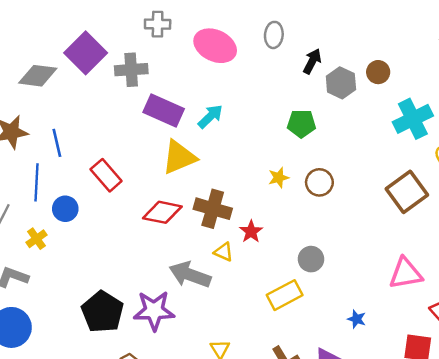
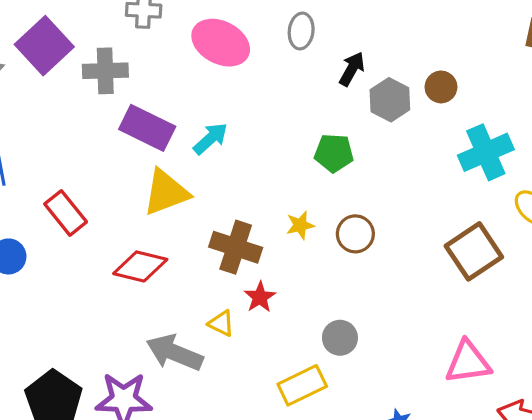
brown cross: (213, 209) -> (236, 247), moved

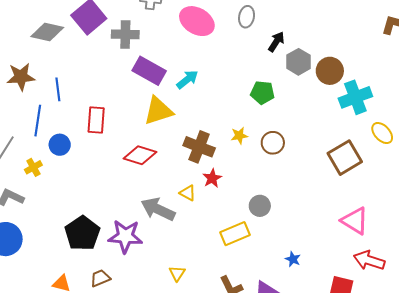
brown circle: (441, 87) -> (330, 71), moved, size x1.4
red rectangle: (66, 213) -> (96, 120), turned 40
pink triangle: (468, 362) -> (355, 221), moved, turned 36

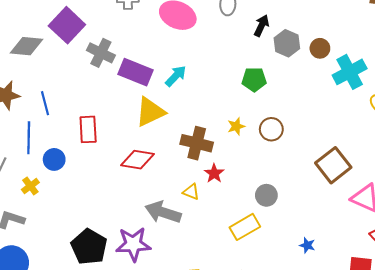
gray cross: (125, 34) -> (101, 53), moved, turned 32
brown circle: (330, 71) -> (320, 48), size x0.7
brown square: (345, 158) -> (333, 165), moved

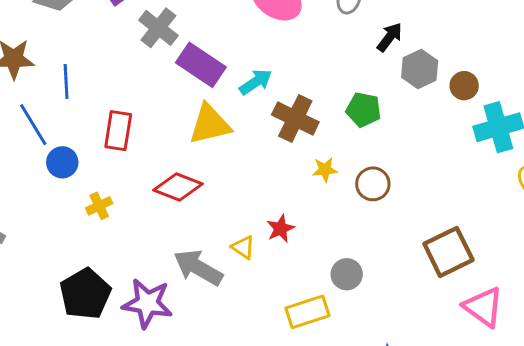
blue line: (29, 138) -> (33, 125), turned -44
brown cross: (197, 143) -> (295, 118), moved
yellow cross: (30, 186) -> (99, 206), moved

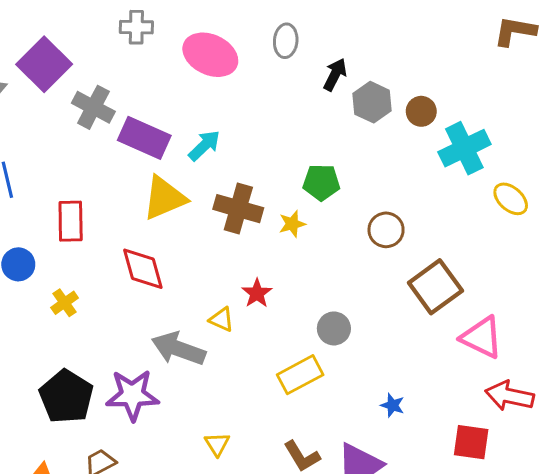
green pentagon: (364, 110) -> (321, 182), moved
brown cross: (295, 118) -> (238, 209), moved
brown circle: (373, 184) -> (386, 230), moved
red diamond: (178, 187) -> (143, 269), turned 63

